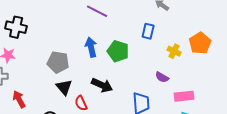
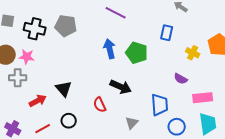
gray pentagon: (58, 62) -> (66, 26), moved
black triangle: (64, 87) -> (64, 89), moved
red arrow: (19, 99) -> (38, 101), turned 90

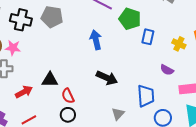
blue rectangle: (167, 33) -> (148, 37), moved
green pentagon: (137, 53) -> (130, 19), moved
black triangle: (64, 89) -> (50, 80), turned -48
red semicircle: (100, 105) -> (68, 96), moved
black circle: (69, 121) -> (68, 115), moved

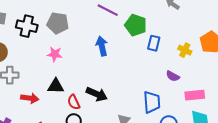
pink star: (13, 48) -> (55, 54), moved
black arrow: (107, 78) -> (97, 94), moved
red arrow: (24, 92) -> (30, 98), turned 36

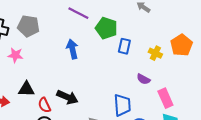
pink star: (55, 54) -> (15, 55), moved
pink rectangle: (195, 95) -> (165, 98), turned 72

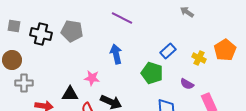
green pentagon: (106, 28) -> (152, 73), moved
blue rectangle: (124, 46) -> (168, 51), turned 35
pink star: (15, 55) -> (92, 78), moved

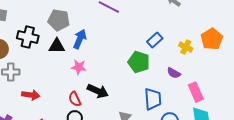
black cross: (41, 34) -> (28, 37), moved
blue arrow: (116, 54) -> (80, 39), moved, turned 36
black triangle: (70, 94) -> (57, 46), moved

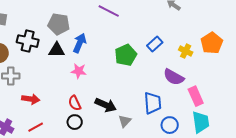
green pentagon: (139, 62) -> (126, 55), moved, turned 30
purple semicircle: (174, 73) -> (174, 77), size x1.5
black arrow: (98, 91) -> (106, 105), moved

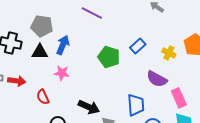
green pentagon: (126, 55) -> (109, 57), turned -30
red arrow: (31, 99) -> (17, 81), moved
red semicircle: (75, 103) -> (43, 97), moved

